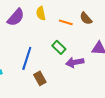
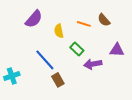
yellow semicircle: (41, 13) -> (59, 31), moved
blue line: (27, 58) -> (45, 60), turned -60

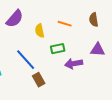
brown semicircle: (104, 20) -> (94, 20), moved, turned 32
green rectangle: (77, 49) -> (58, 49), turned -56

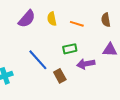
yellow semicircle: (40, 31) -> (52, 19), moved
brown rectangle: (39, 80) -> (60, 76), moved

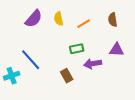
orange line: (77, 24) -> (84, 24), turned -48
blue line: (38, 60) -> (31, 60), moved

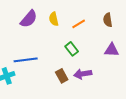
green rectangle: (77, 49) -> (72, 49), turned 64
blue line: (31, 60) -> (26, 60), turned -55
purple arrow: (93, 64) -> (83, 74), moved

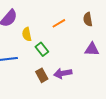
yellow semicircle: (54, 19) -> (27, 34), moved
green rectangle: (72, 49) -> (42, 49), moved

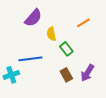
purple arrow: (63, 73) -> (87, 73), turned -48

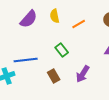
yellow semicircle: (51, 34) -> (55, 16), moved
brown rectangle: (66, 75) -> (54, 76), moved

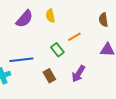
orange line: (79, 24) -> (74, 37), moved

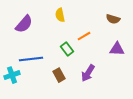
purple semicircle: (24, 19) -> (24, 24), moved
brown semicircle: (103, 20) -> (113, 19), turned -64

